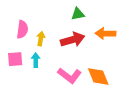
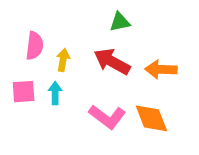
orange arrow: (105, 33) -> (161, 69), moved
red arrow: (73, 40) -> (112, 62), turned -135

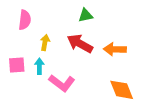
pink semicircle: (35, 46) -> (25, 20), moved
pink L-shape: (107, 117) -> (62, 83), moved
orange diamond: (151, 118) -> (122, 90), moved

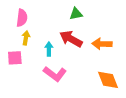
yellow arrow: (45, 42) -> (26, 38), moved
cyan arrow: (39, 66) -> (49, 49), moved

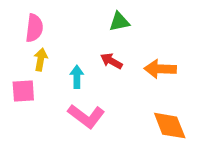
red arrow: (71, 39) -> (111, 61), size x0.6

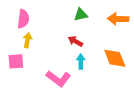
orange arrow: (160, 69) -> (118, 19), moved
cyan arrow: (77, 77) -> (81, 61), moved
orange diamond: (170, 126) -> (115, 58), moved

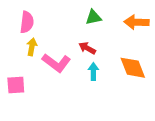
pink square: (16, 61) -> (16, 85), moved
pink L-shape: (58, 78) -> (56, 63), moved

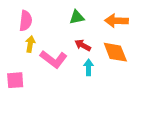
green triangle: (93, 17) -> (77, 17), moved
orange arrow: (136, 22) -> (116, 21), moved
orange diamond: (133, 68) -> (115, 52), moved

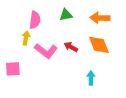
pink semicircle: (26, 21) -> (35, 20), moved
red arrow: (83, 45) -> (71, 47), moved
cyan arrow: (89, 67) -> (91, 78), moved

